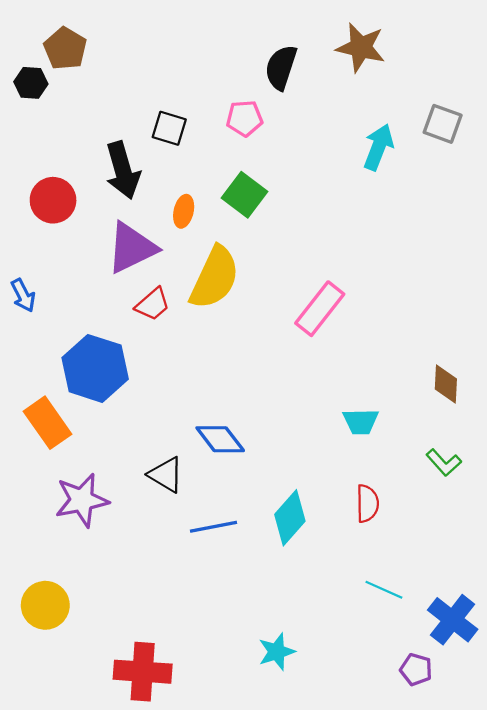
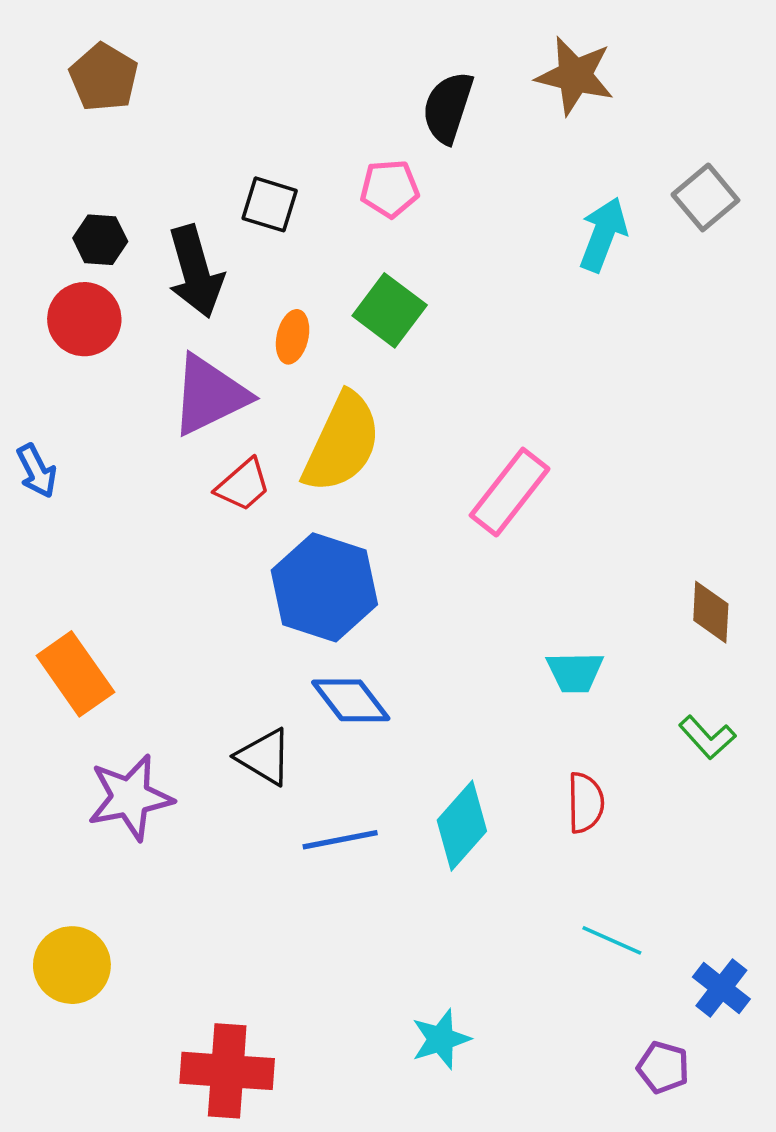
black hexagon: (31, 83) -> (100, 240), moved
gray square: (443, 124) -> (705, 197), turned 30
blue hexagon: (95, 368) -> (324, 587), moved
blue cross: (453, 620) -> (721, 988), size x0.7

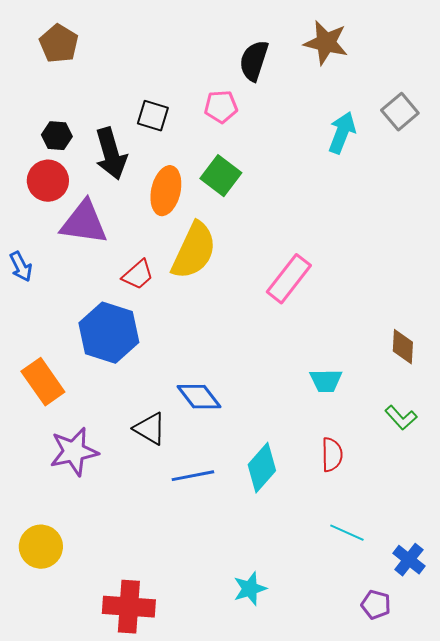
orange ellipse: (293, 337) -> (166, 191), size x1.6
purple triangle: (210, 395) -> (84, 223), moved, turned 34
blue hexagon: (324, 587) -> (109, 333), moved

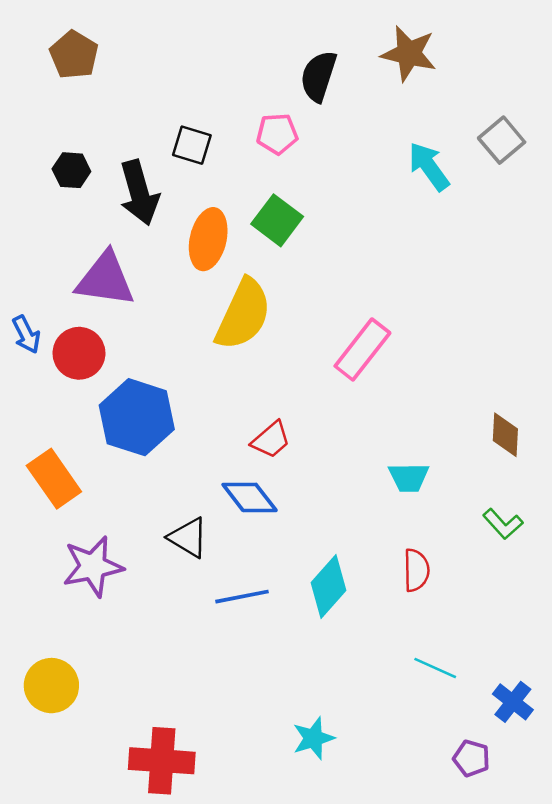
cyan arrow: (342, 133) -> (429, 166), turned -57
red circle: (48, 181) -> (79, 353), moved
red trapezoid: (138, 275) -> (271, 440), moved

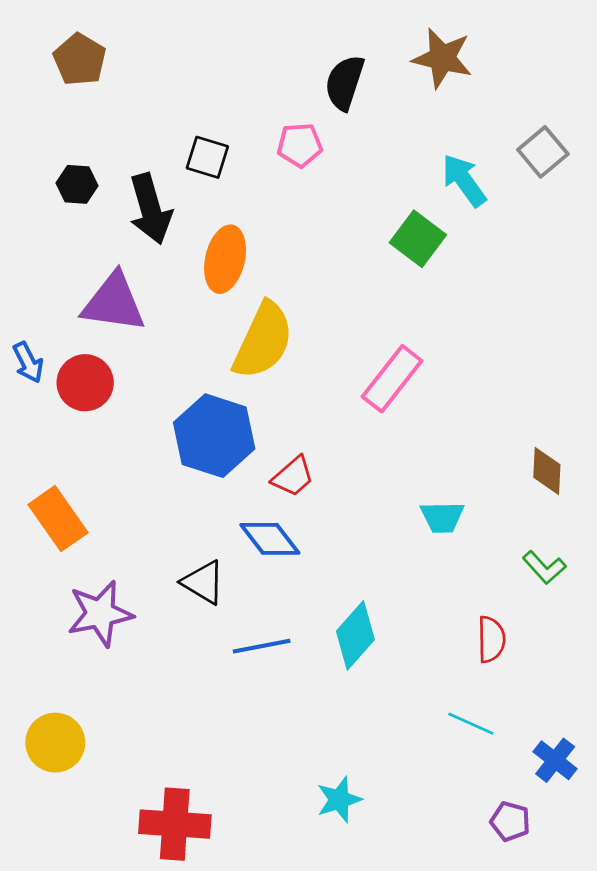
green square: (277, 220) -> (418, 239), moved
blue hexagon: (137, 417) -> (214, 436), moved
red semicircle: (416, 570) -> (491, 639), moved

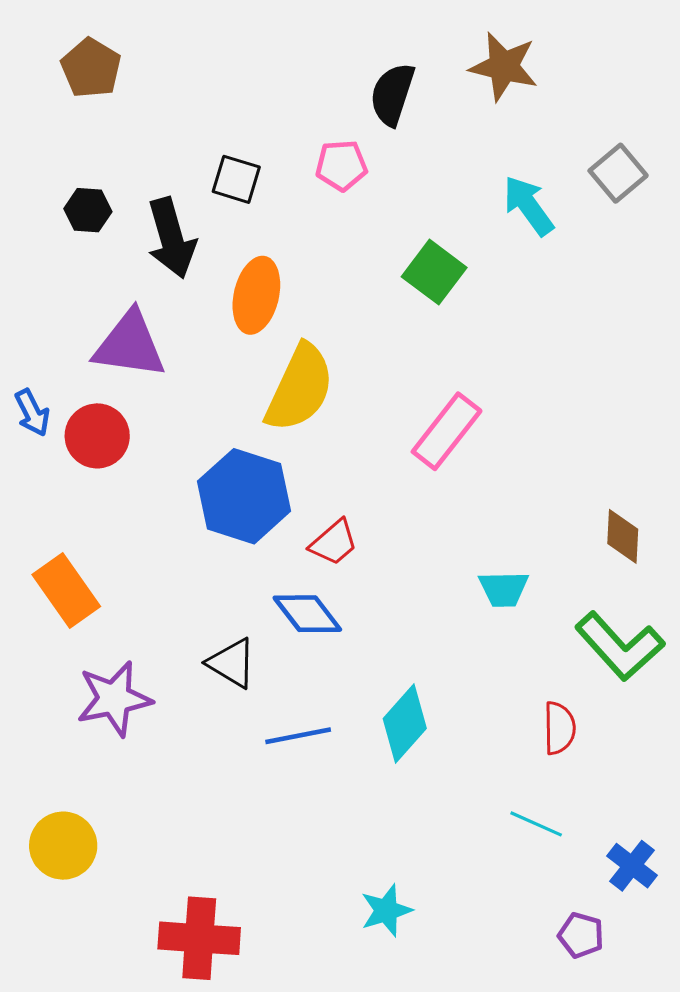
green square: (418, 239) -> (434, 272), moved
green L-shape: (544, 567) -> (620, 646), size x1.8

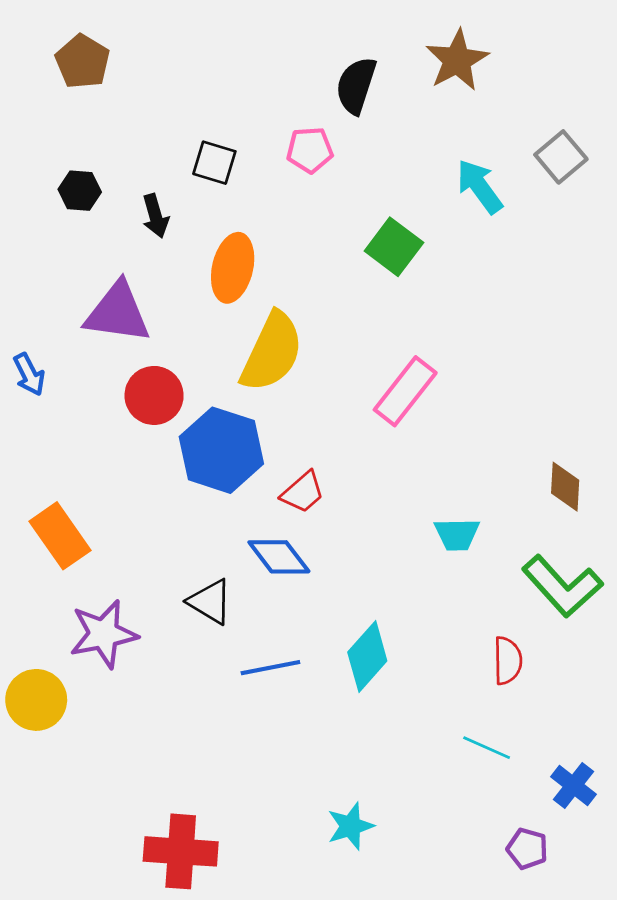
brown star: (504, 66) -> (457, 60), turned 30
black arrow: (171, 238) -> (155, 216), size x0.6
red circle: (97, 436) -> (154, 395), moved
yellow circle: (63, 846) -> (36, 700), moved

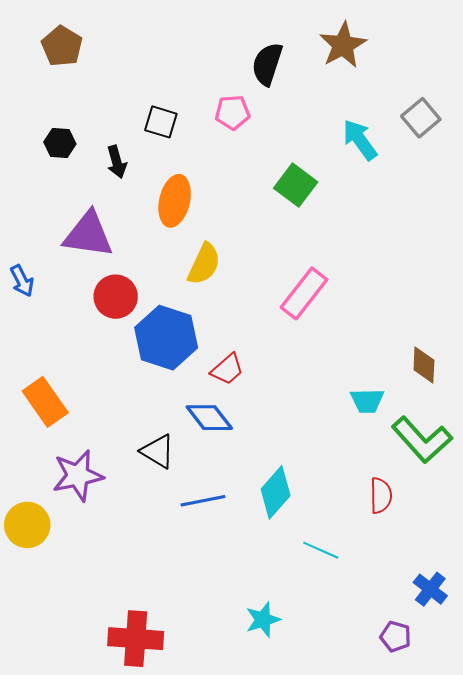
yellow semicircle: (272, 352) -> (204, 264), size x0.7
cyan trapezoid: (457, 534) -> (367, 401), moved
cyan line: (487, 748) -> (321, 550), moved

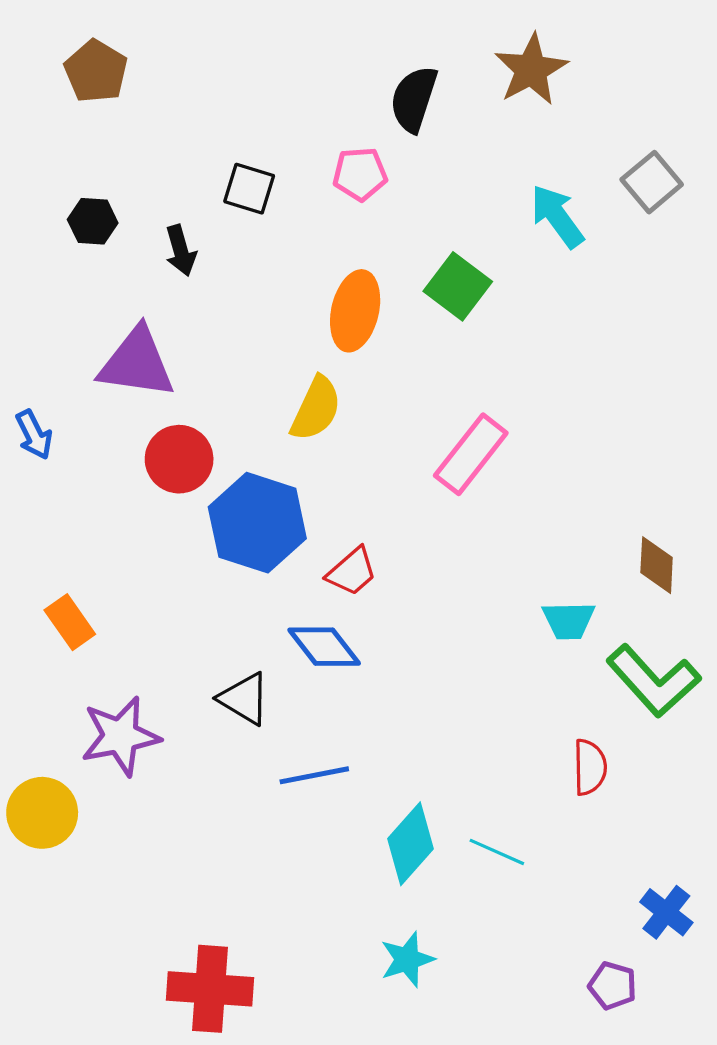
orange ellipse: (175, 201) -> (355, 311), moved
orange rectangle: (45, 402) -> (70, 622), size x0.7
cyan diamond: (276, 492) -> (410, 844), moved

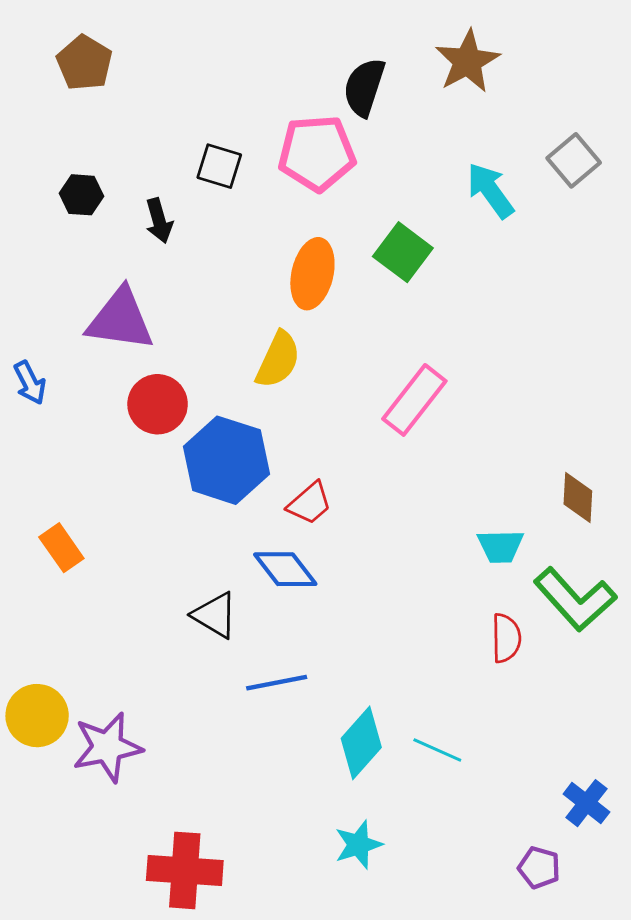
pink pentagon: (360, 174) -> (317, 153), size x1.6
purple star: (120, 736) -> (107, 747), moved
red semicircle: (590, 767) -> (506, 638), moved

